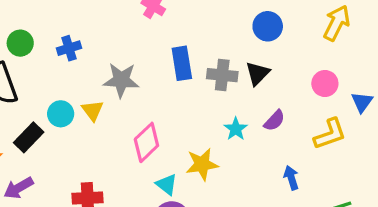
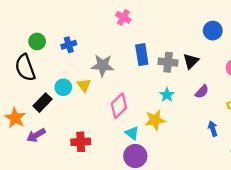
blue circle: (268, 26) -> (213, 31), moved
cyan star: (236, 129) -> (167, 95), moved

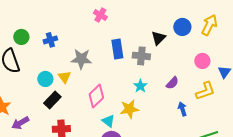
black triangle: (191, 61) -> (158, 38), moved
black rectangle: (43, 103) -> (52, 100), moved
blue arrow: (213, 129) -> (182, 109), moved

